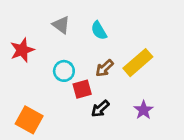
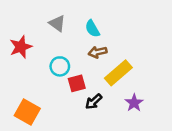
yellow rectangle: (138, 63) -> (118, 73), moved
brown arrow: (104, 68) -> (98, 52), moved, turned 30

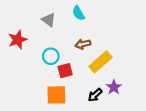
cyan semicircle: (92, 29) -> (78, 13), moved
black arrow: (94, 102) -> (95, 95), moved
orange square: (27, 112) -> (56, 95), moved, turned -30

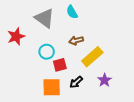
gray triangle: (49, 20) -> (45, 18), size x1.5
black arrow: (95, 95) -> (76, 82), moved

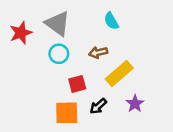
cyan semicircle: (72, 12) -> (111, 21), moved
red star: (16, 36) -> (21, 33), moved
cyan circle: (47, 52) -> (59, 54), moved

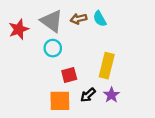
brown arrow: (98, 52) -> (79, 19), moved
yellow rectangle: (119, 73) -> (107, 66), turned -35
purple star: (135, 104) -> (111, 95), moved

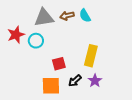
gray triangle: (52, 21) -> (44, 18), turned -45
red star: (19, 29) -> (16, 35), moved
cyan circle: (53, 48) -> (36, 41), moved

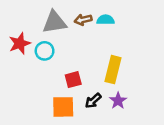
cyan semicircle: (85, 16) -> (106, 20), turned 120

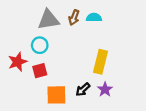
brown arrow: (83, 20) -> (74, 18), turned -56
red star: (20, 43) -> (18, 62), moved
red square: (73, 80) -> (40, 71), moved

